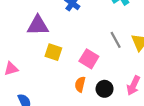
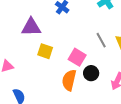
orange semicircle: (80, 84) -> (69, 80), size x1.5
black circle: (105, 89) -> (91, 73), moved

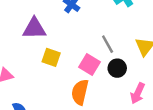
gray line: (101, 40) -> (108, 44), moved
black circle: (91, 73) -> (117, 68), moved

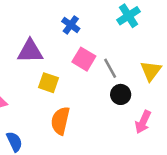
pink square: (90, 65) -> (84, 59), moved
orange semicircle: (80, 92) -> (60, 121), moved

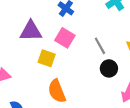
pink square: (84, 59) -> (65, 38), moved
orange semicircle: (60, 121) -> (57, 91), turned -35

